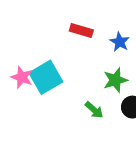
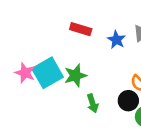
green star: (115, 80) -> (75, 76), moved
green arrow: (94, 110) -> (93, 103), turned 30

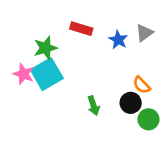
green star: (75, 76) -> (45, 48), moved

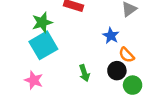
blue star: (118, 40) -> (111, 36), moved
pink star: (24, 74) -> (34, 80), moved

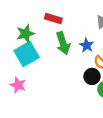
green arrow: (84, 73) -> (63, 43), moved, size x1.5

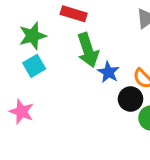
blue star: (87, 45) -> (108, 72), moved
cyan square: (27, 54) -> (34, 66), size x0.6

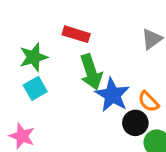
blue star: (108, 72) -> (112, 95), size x1.5

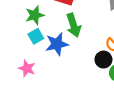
blue star: (112, 95) -> (57, 44), moved, turned 30

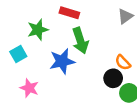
cyan square: (36, 36) -> (18, 54), moved

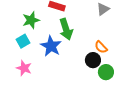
cyan square: (18, 54) -> (23, 41), moved
blue star: (62, 61) -> (51, 46), turned -30

